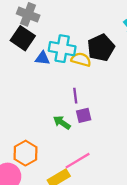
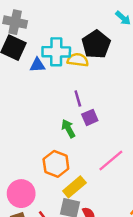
green arrow: (62, 123) -> (68, 129), turned 36
orange hexagon: (25, 153) -> (56, 164), moved
pink line: (78, 161) -> (111, 161), moved

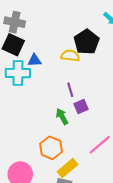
cyan cross: (56, 52) -> (18, 73), moved

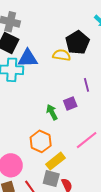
blue triangle: (34, 60) -> (28, 58), size x1.5
purple line: (70, 90) -> (86, 85), moved

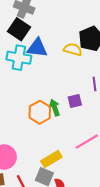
orange hexagon: (41, 141) -> (40, 112), moved

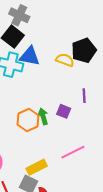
purple square: (75, 101) -> (64, 111), turned 32

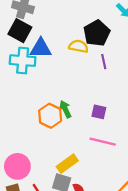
purple line: (84, 96) -> (104, 62), moved
purple square: (64, 111) -> (99, 112), moved
pink line: (73, 152) -> (103, 142), turned 50

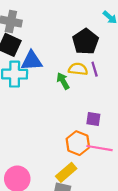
yellow semicircle: (78, 46) -> (78, 69), moved
green arrow: (65, 109) -> (63, 81), moved
orange hexagon: (50, 116) -> (78, 143), moved

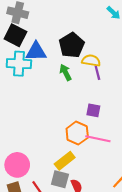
black pentagon: (85, 42) -> (72, 45), moved
yellow semicircle: (78, 69) -> (91, 61), moved
purple line: (95, 69) -> (97, 73), moved

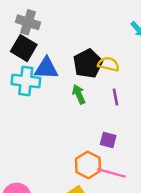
yellow semicircle: (91, 61) -> (109, 64), moved

